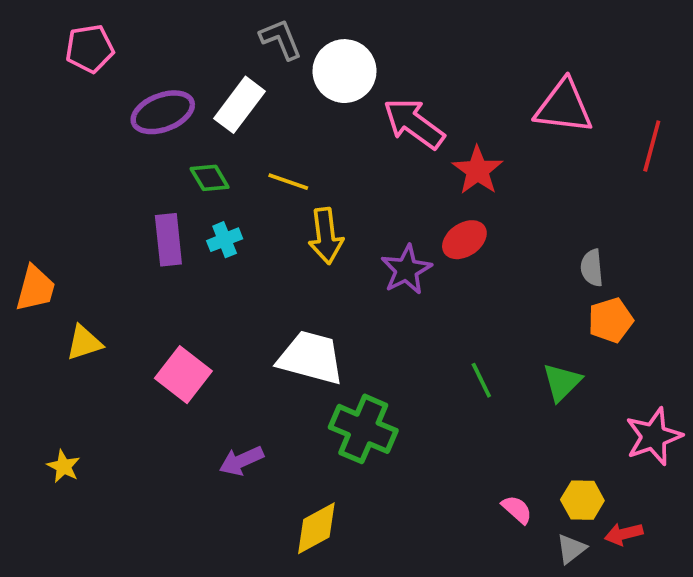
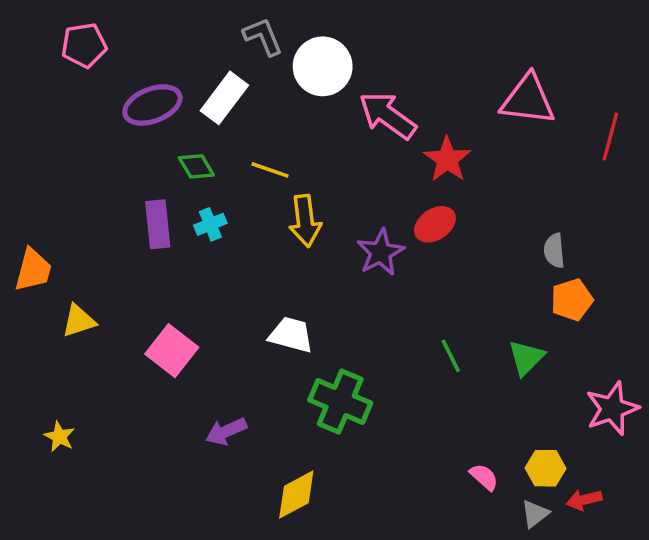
white trapezoid: (311, 358) -> (291, 335), size x0.7

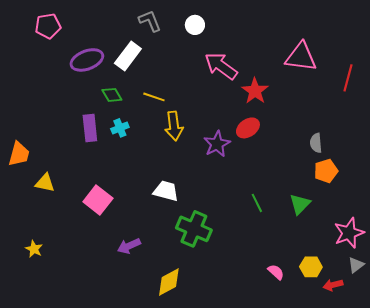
white circle: (323, 66) -> (195, 25), moved, size x0.6
yellow triangle: (79, 321) -> (45, 183), turned 30
gray triangle: (535, 514) -> (356, 265), moved

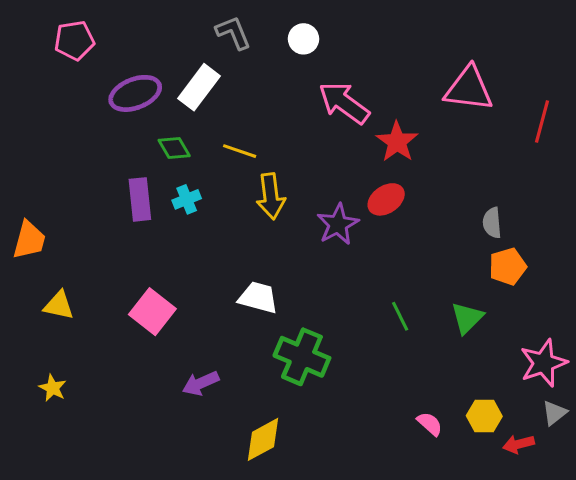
yellow triangle: (45, 183) -> (59, 305), moved

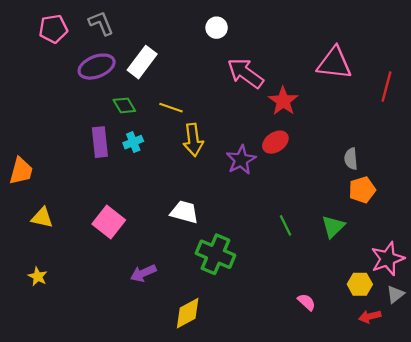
gray L-shape: (233, 33) -> (101, 23), moved
yellow hexagon: (484, 416) -> (360, 284), moved

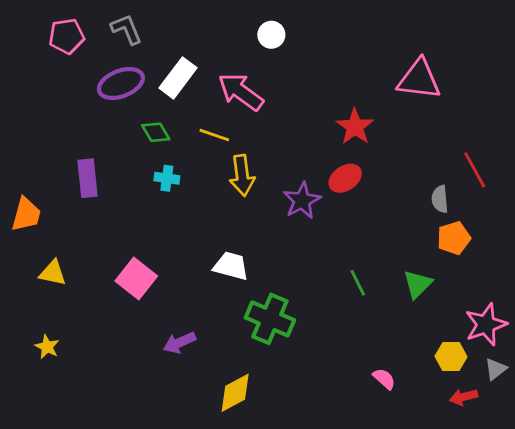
pink arrow: (245, 73) -> (241, 92), moved
red line: (387, 87) -> (475, 170), moved, turned -44
purple rectangle: (100, 142) -> (87, 178), moved
cyan cross: (133, 142) -> (167, 178), turned 30

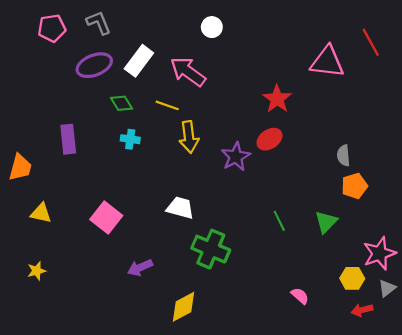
red line: (475, 170) -> (371, 42), moved
yellow star: (47, 347) -> (37, 271), turned 30

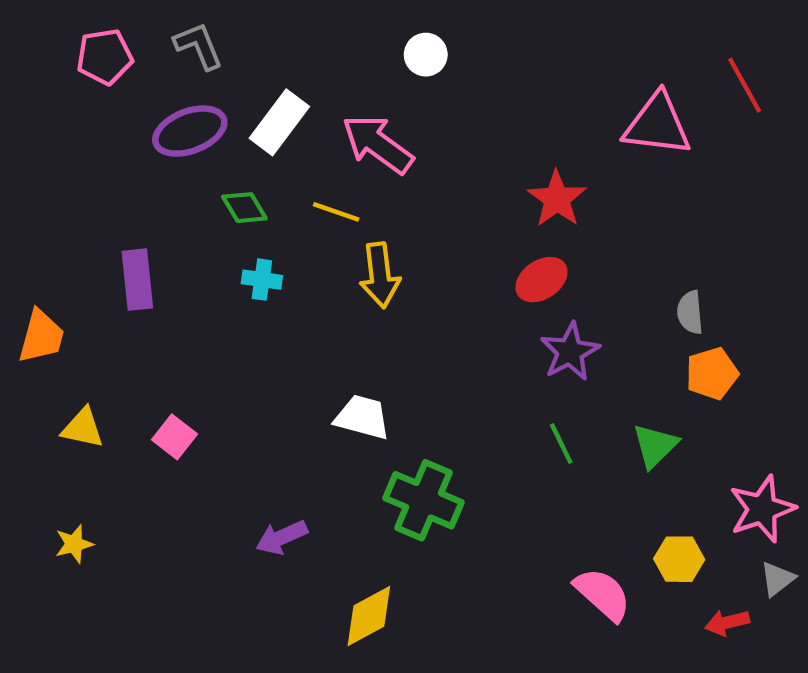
purple star: (236, 157) -> (570, 352), moved
pink square: (106, 218) -> (175, 437), moved, size x0.7
yellow hexagon: (352, 278) -> (679, 559), moved
pink semicircle: (300, 296) -> (603, 594), size x1.6

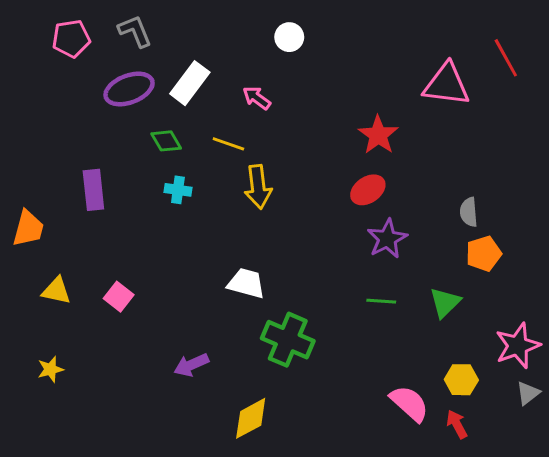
pink arrow: (378, 144) -> (257, 98), size x0.6
green line: (561, 443) -> (381, 301), turned -60
red arrow: (727, 623) -> (457, 424), moved, turned 76

